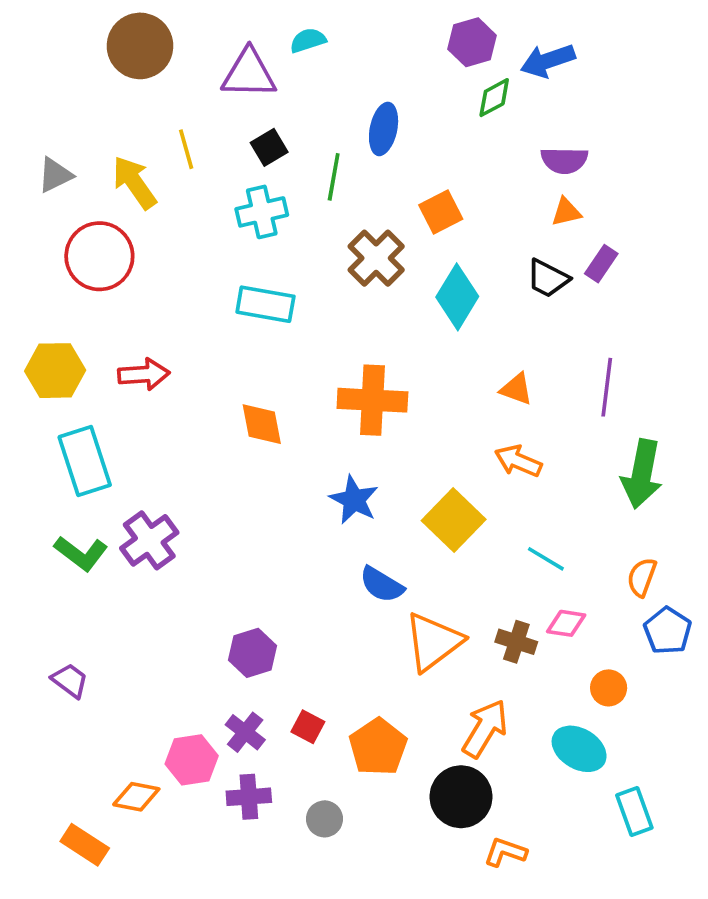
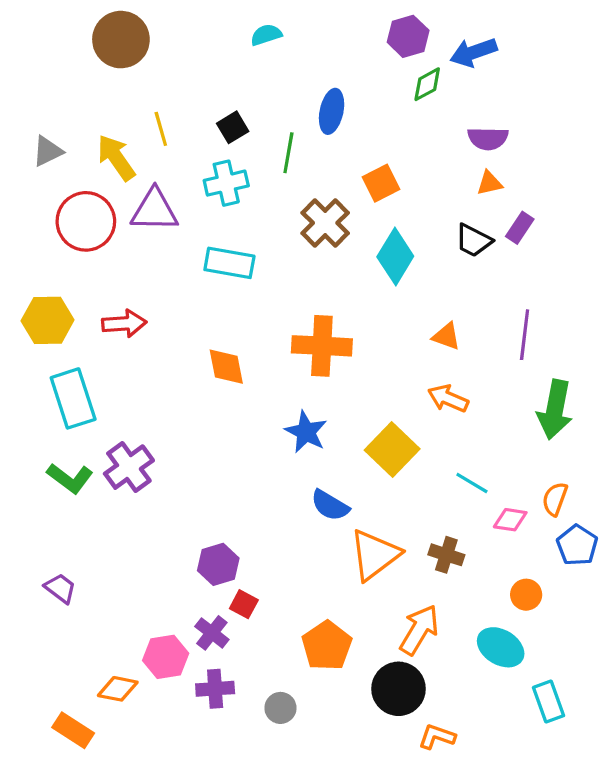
purple triangle: (249, 74) -> (154, 210), moved
pink diamond: (566, 623) -> (510, 520), moved
red square: (308, 727) -> (244, 604), moved

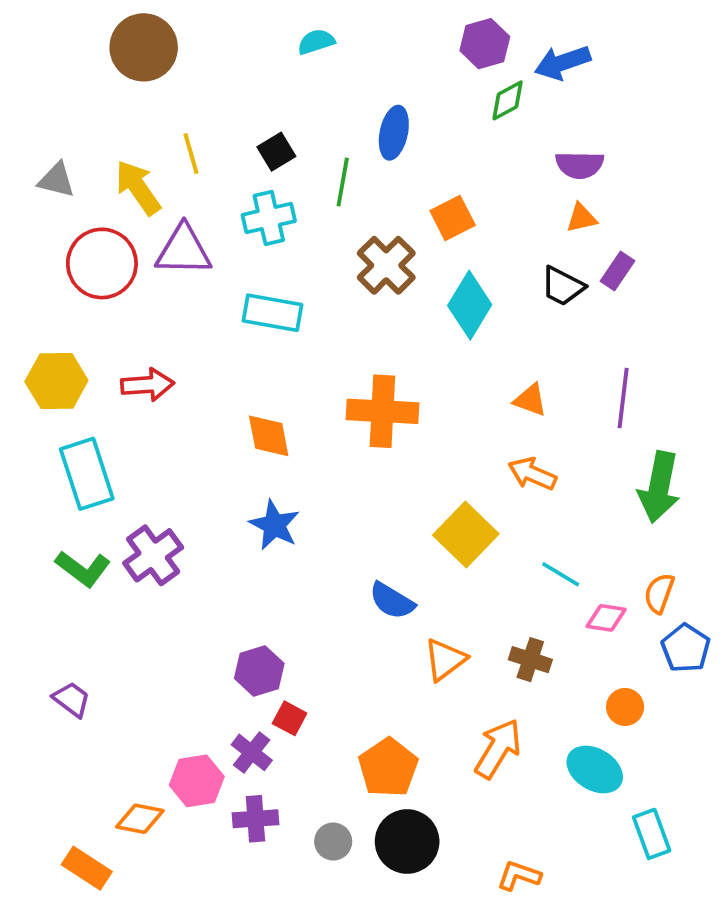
gray triangle: (48, 151) -> (56, 180), turned 40
blue star: (306, 432) -> (274, 525), moved
orange triangle: (375, 555) -> (445, 660), size x0.7
black circle: (399, 689) -> (407, 842), moved

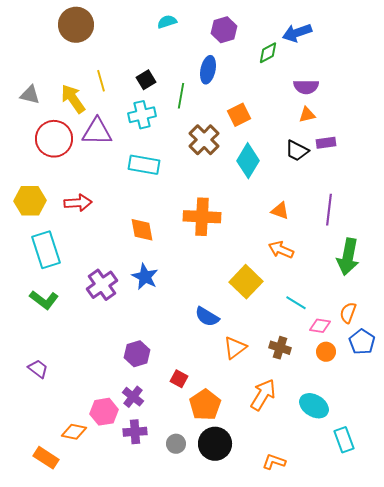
purple hexagon: (485, 44) -> (224, 30), moved
purple rectangle: (617, 271) -> (326, 143), turned 48
purple cross: (153, 555) -> (102, 285), moved
orange circle: (625, 707) -> (326, 352), moved
red square: (290, 718) -> (179, 379), moved

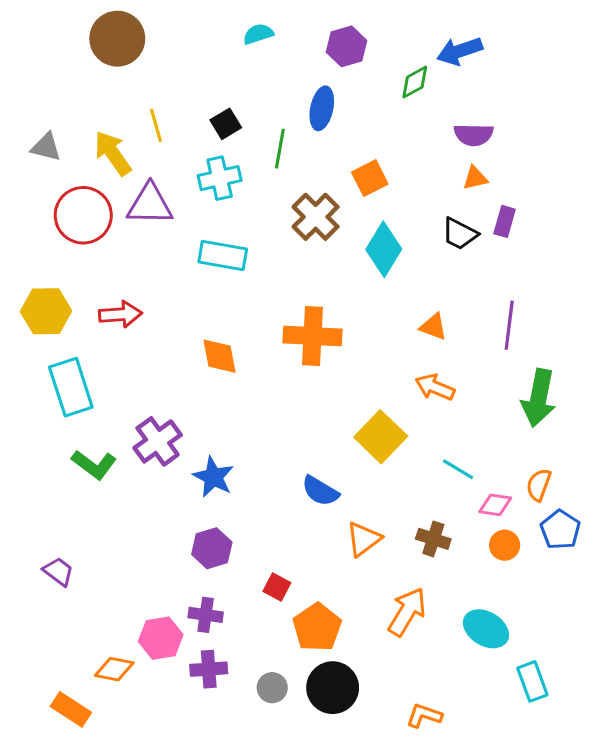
purple rectangle: (326, 143) -> (505, 221), turned -66
blue star: (145, 277) -> (213, 477), moved
green L-shape: (44, 300) -> (94, 465), moved
purple cross: (133, 397) -> (206, 615), turned -30

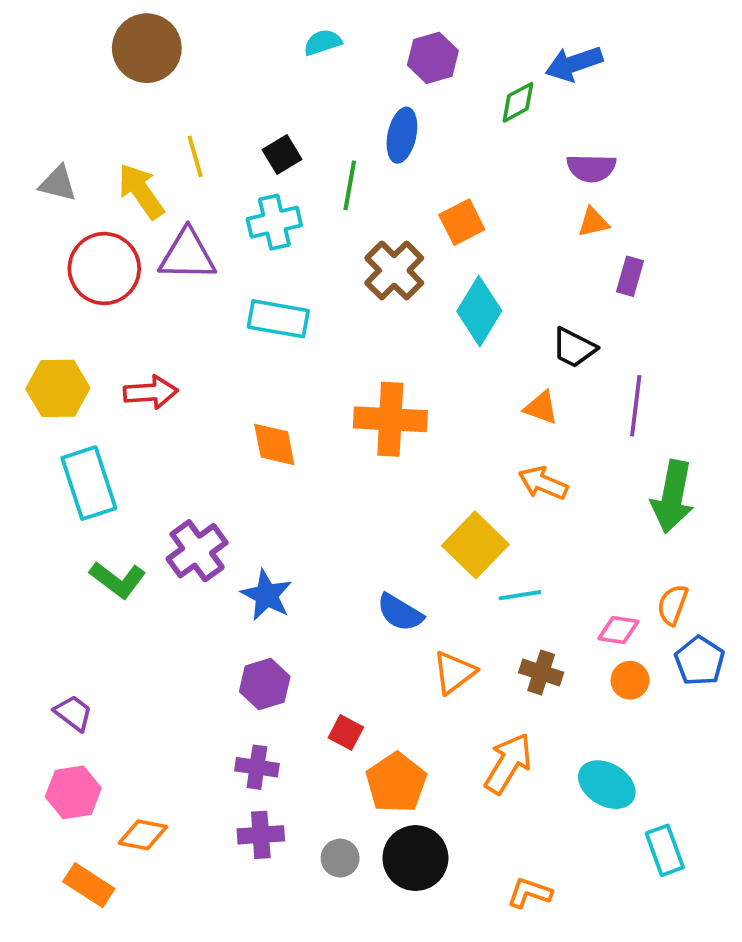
black trapezoid: (460, 234) -> (574, 348), moved
cyan line: (458, 469) -> (520, 595), moved, turned -40
pink hexagon: (161, 638) -> (73, 792), moved

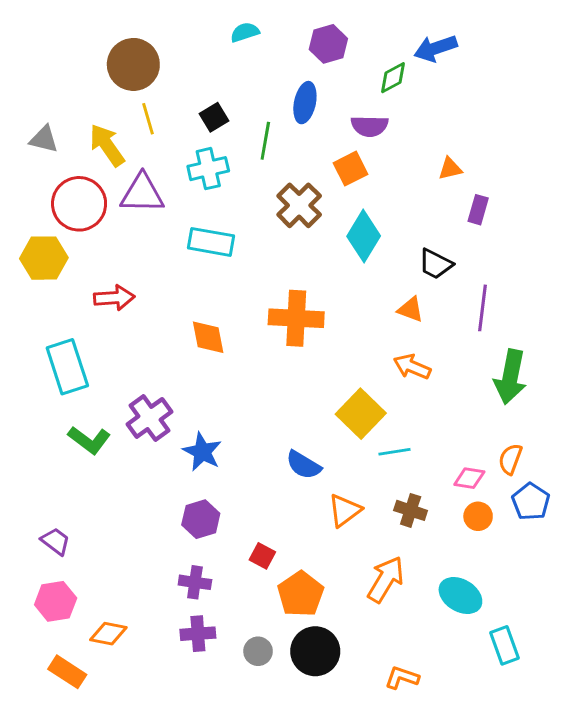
brown circle: (147, 48) -> (133, 64), moved
purple semicircle: (591, 168) -> (370, 126), moved
yellow hexagon: (58, 388) -> (44, 258), moved

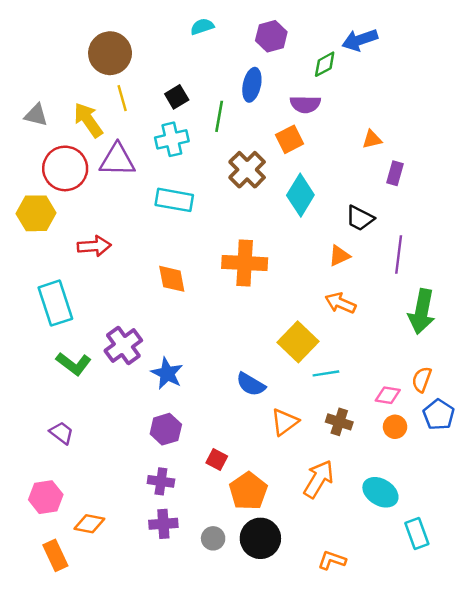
orange triangle: (411, 309) -> (339, 256), turned -45
purple trapezoid: (56, 541) -> (61, 433), moved
orange rectangle: (67, 672) -> (55, 555), turned 32

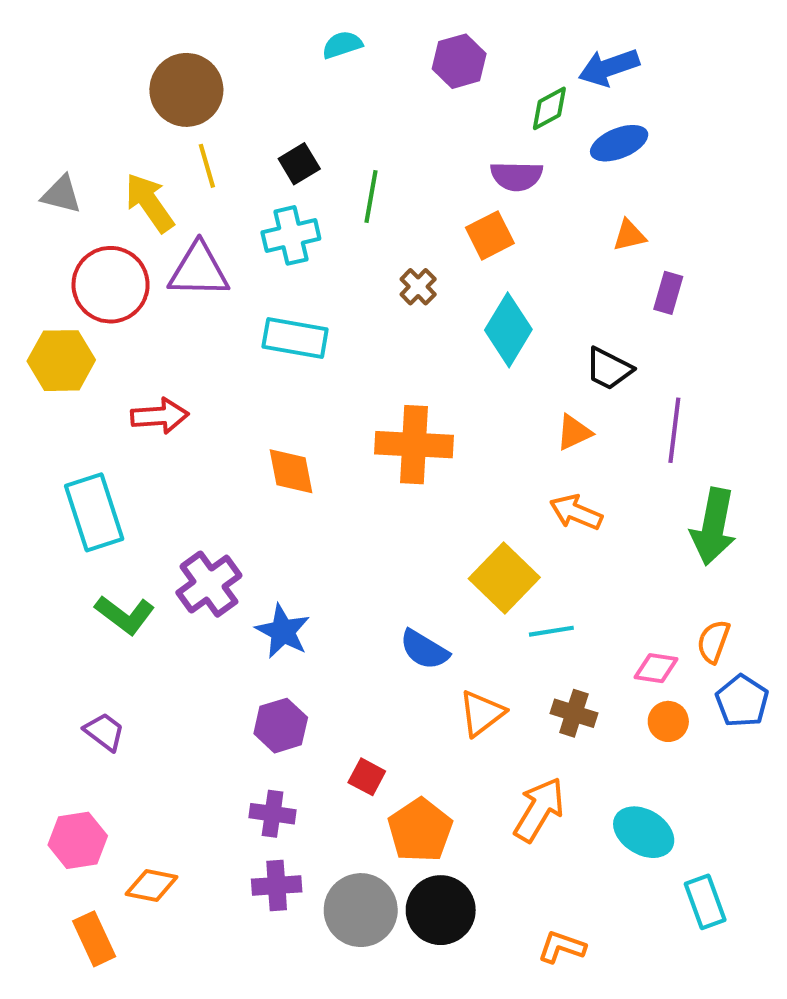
blue ellipse: (252, 85) -> (619, 143), moved, turned 56
brown cross: (247, 170) -> (418, 287), size x0.6
gray circle: (213, 538) -> (361, 910), size x1.8

